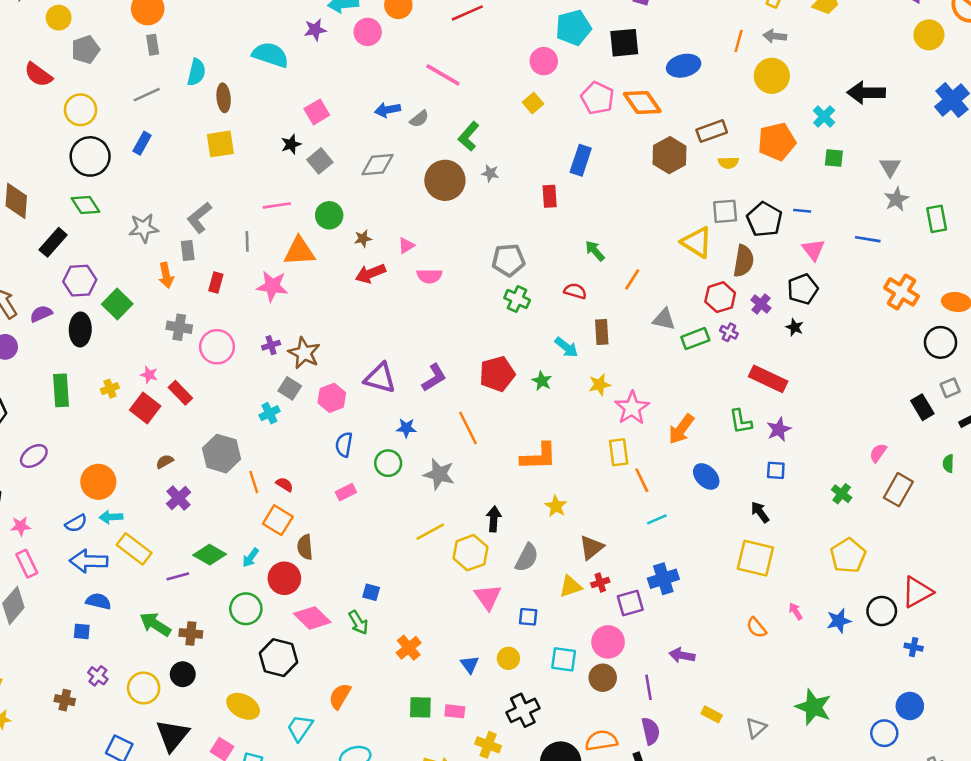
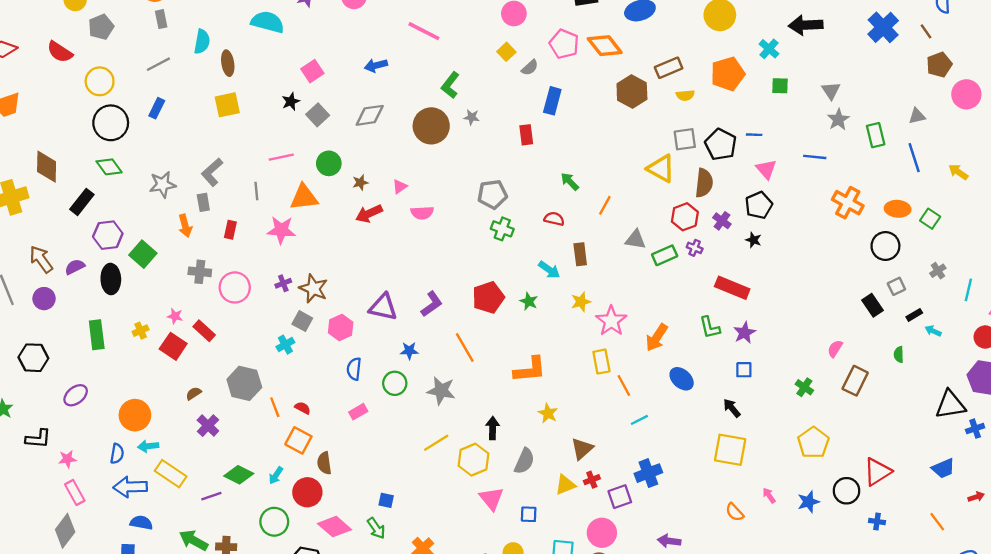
gray semicircle: (419, 119) -> (530, 68), moved
blue semicircle: (76, 523) -> (117, 454), turned -48

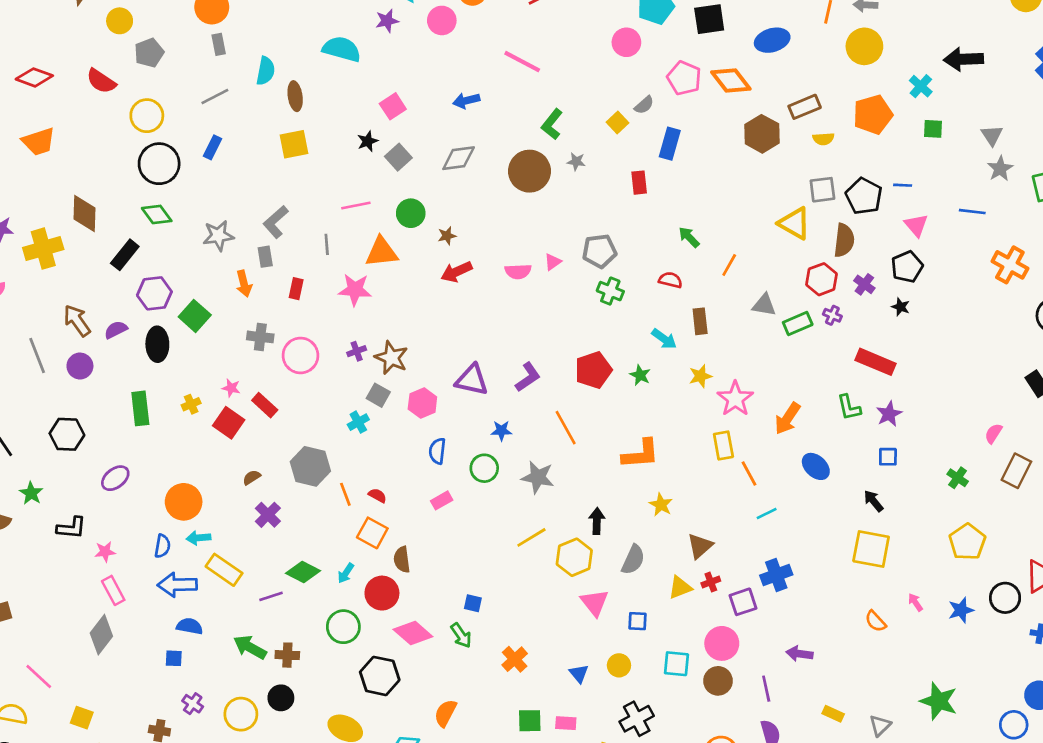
yellow square: (506, 52) -> (617, 123), moved
pink triangle: (400, 187) -> (553, 262), moved

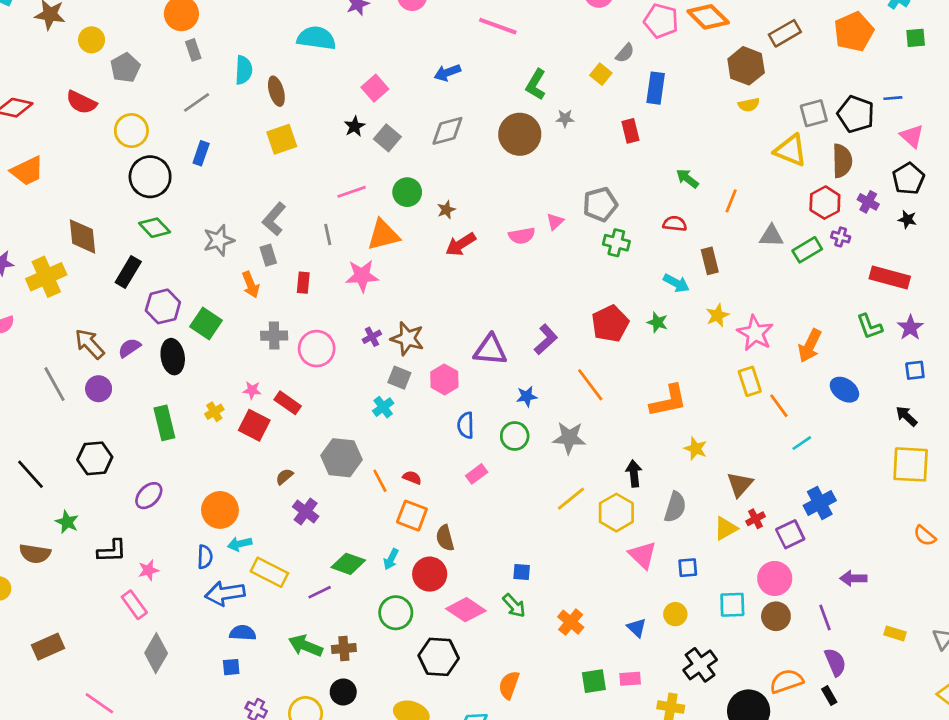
yellow semicircle: (823, 139) -> (749, 105), moved
pink rectangle: (113, 590) -> (134, 605), moved

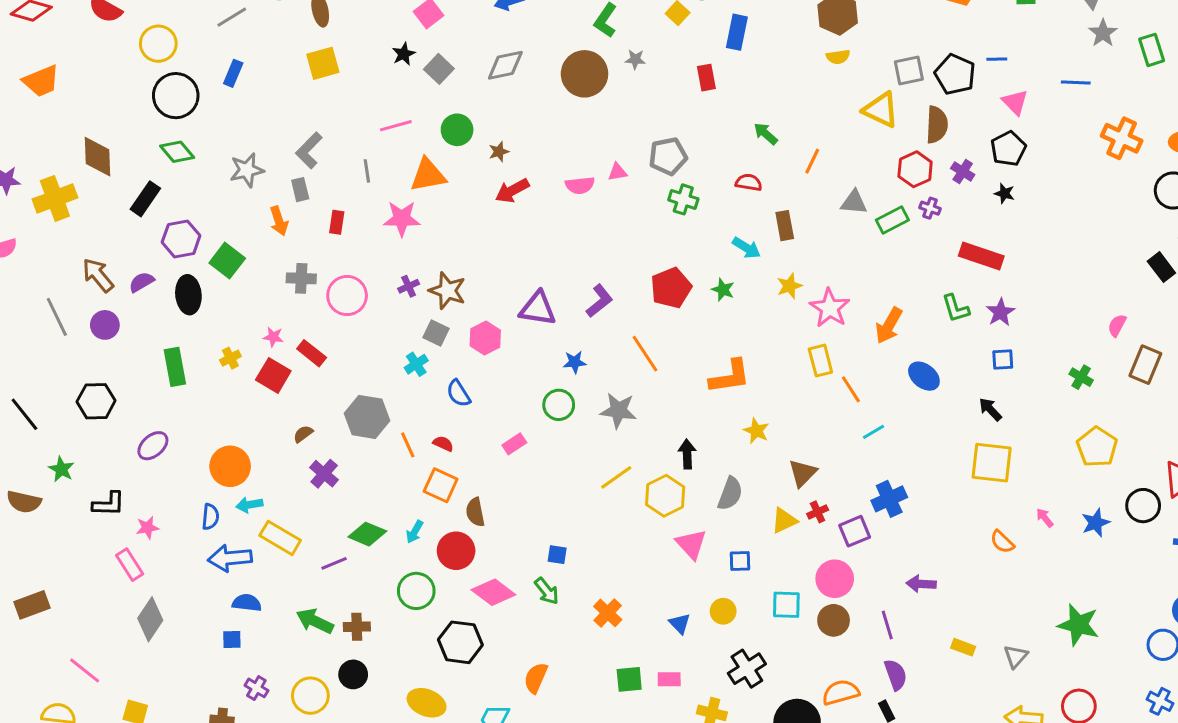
pink triangle: (555, 222) -> (617, 172), turned 30
blue semicircle: (466, 425) -> (459, 393), moved, turned -35

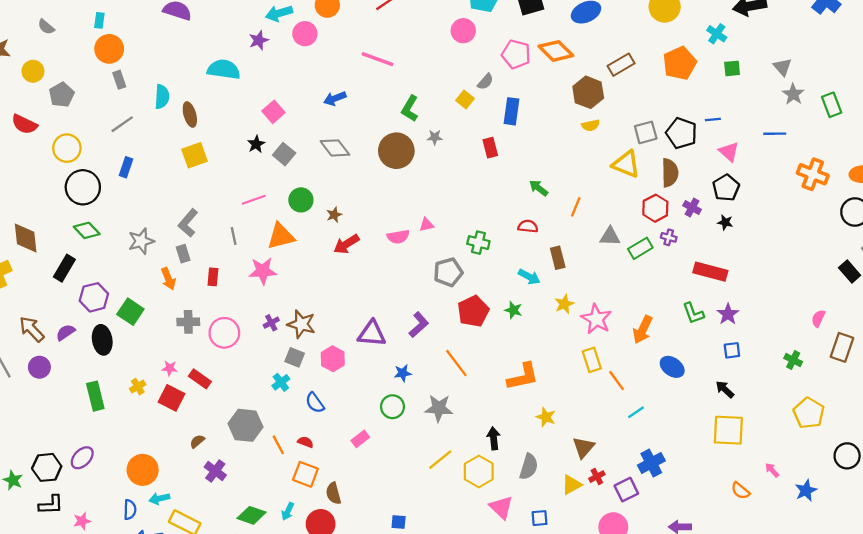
gray diamond: (505, 65) -> (335, 148), turned 68
gray pentagon: (668, 156) -> (448, 272), moved
black hexagon: (96, 401) -> (47, 467), moved
blue star: (1096, 523) -> (806, 491), moved

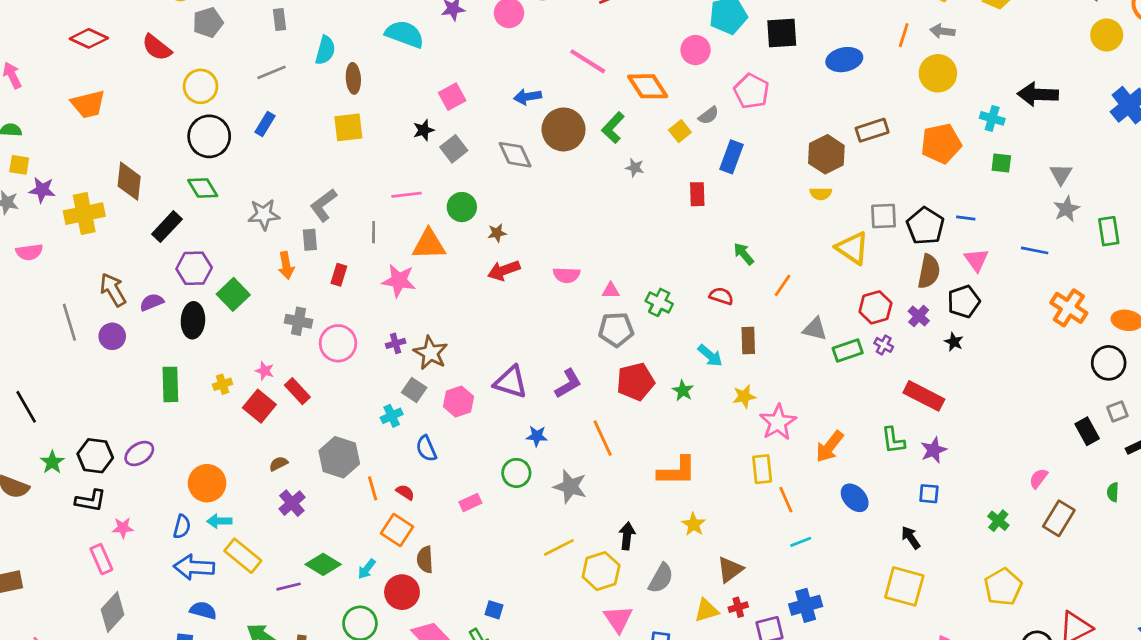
cyan cross: (717, 34) -> (992, 118), turned -30
orange diamond: (556, 51) -> (648, 86), moved
brown circle: (396, 151) -> (564, 129), moved
brown semicircle: (670, 173) -> (929, 271), moved
pink triangle: (426, 225) -> (611, 291), moved

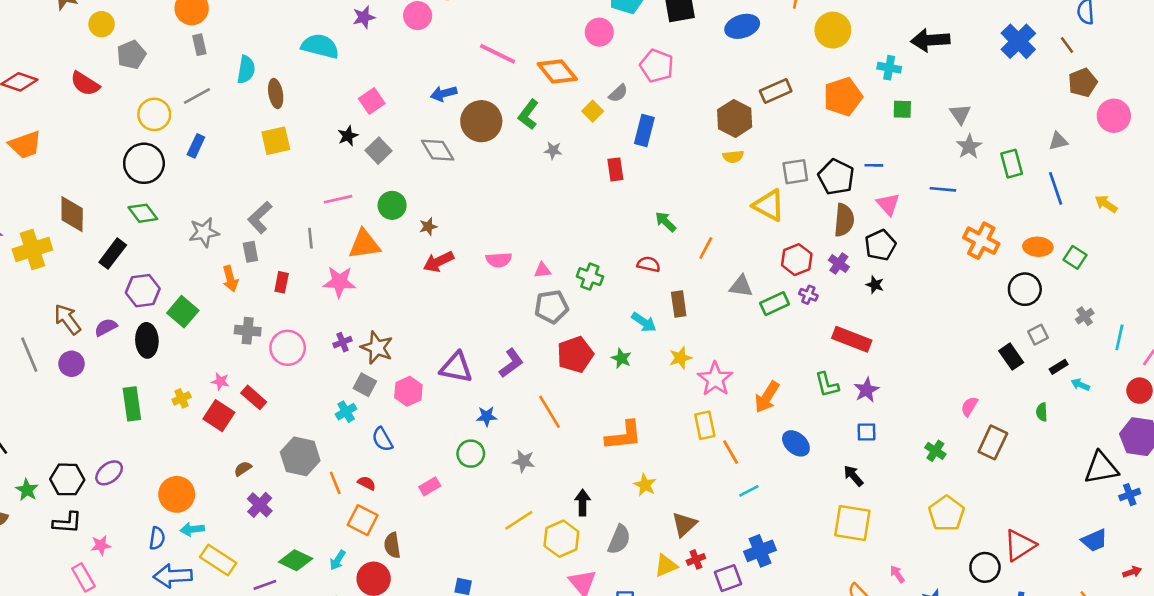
yellow circle: (201, 86) -> (154, 114), moved
gray star: (570, 487) -> (523, 461), size x0.7

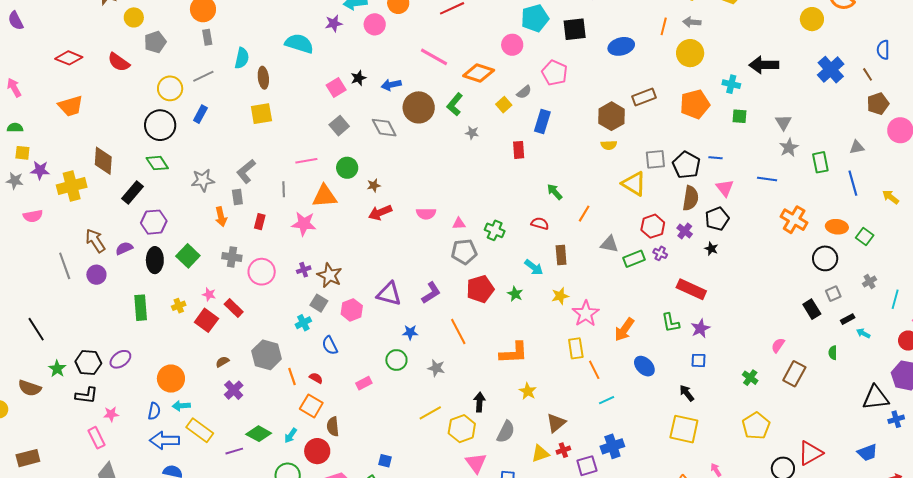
orange diamond: (557, 72) -> (479, 73), turned -36
black star: (348, 136) -> (358, 78), moved
green square: (183, 312) -> (188, 256), moved

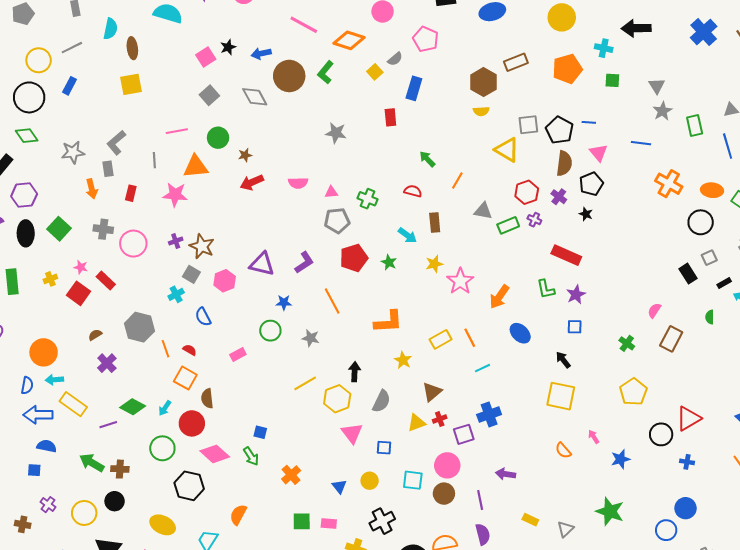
gray star: (472, 133) -> (336, 133), moved, size x1.5
yellow rectangle: (576, 348) -> (441, 339), moved, turned 70

